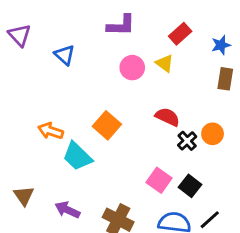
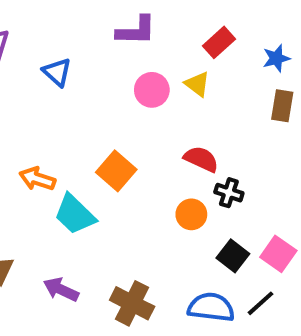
orange circle: (213, 134) -> (191, 214), moved
black cross: (187, 141) -> (229, 193), turned -30
pink square: (159, 180) -> (278, 254), moved

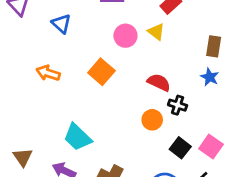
blue star: (276, 58) -> (210, 77), moved, turned -30
orange square: (116, 171) -> (101, 72), moved
orange arrow: (37, 179) -> (48, 73), moved
cyan trapezoid: (75, 214) -> (77, 137), moved

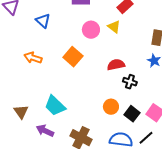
red semicircle: (159, 82) -> (116, 65), turned -36
orange circle: (152, 120) -> (111, 107), moved
brown triangle: (23, 157) -> (21, 112), moved

